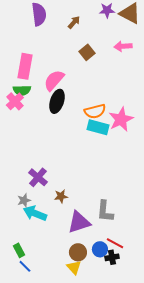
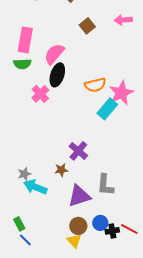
pink cross: (15, 101) -> (40, 94), moved
cyan rectangle: (98, 127) -> (107, 109), moved, turned -65
purple cross: (38, 177) -> (78, 151), moved
red line: (115, 243) -> (129, 229), moved

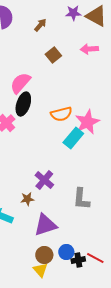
gray L-shape: (105, 185) -> (81, 199), moved

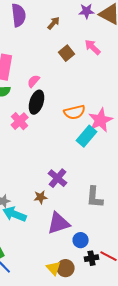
pink arrow: (89, 49) -> (93, 47), moved, turned 48
pink semicircle: (20, 83) -> (34, 81), size x0.6
blue circle: (66, 252) -> (81, 240), moved
brown circle: (44, 255) -> (66, 268), moved

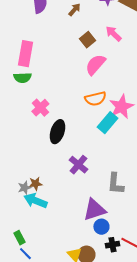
pink semicircle: (34, 81) -> (95, 65), moved, size x1.6
black ellipse: (37, 102) -> (57, 132), moved
brown star: (41, 197) -> (35, 184), moved
purple triangle: (59, 223) -> (94, 210), moved

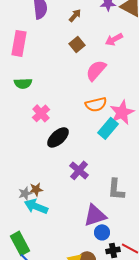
pink arrow: (113, 34) -> (114, 39), turned -72
brown square: (87, 40) -> (77, 44), moved
pink rectangle: (25, 54) -> (19, 43), moved
black ellipse: (57, 132) -> (58, 137), turned 30
green rectangle: (19, 238) -> (20, 243), size x1.6

